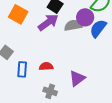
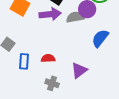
purple arrow: (48, 22) -> (50, 14), turned 30
blue semicircle: (98, 28) -> (100, 38), moved

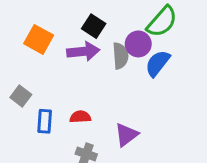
gray semicircle: (75, 17) -> (120, 56), turned 96
blue semicircle: (100, 38) -> (158, 63), moved

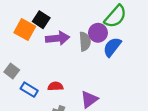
black square: (94, 26) -> (41, 20), moved
blue rectangle: (45, 121) -> (29, 90), turned -63

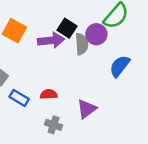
black square: (41, 20) -> (67, 28), moved
blue semicircle: (112, 47) -> (120, 66), moved

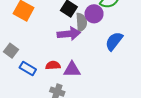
purple arrow: (51, 40) -> (69, 34), moved
purple triangle: (87, 109) -> (72, 70), moved, turned 36

